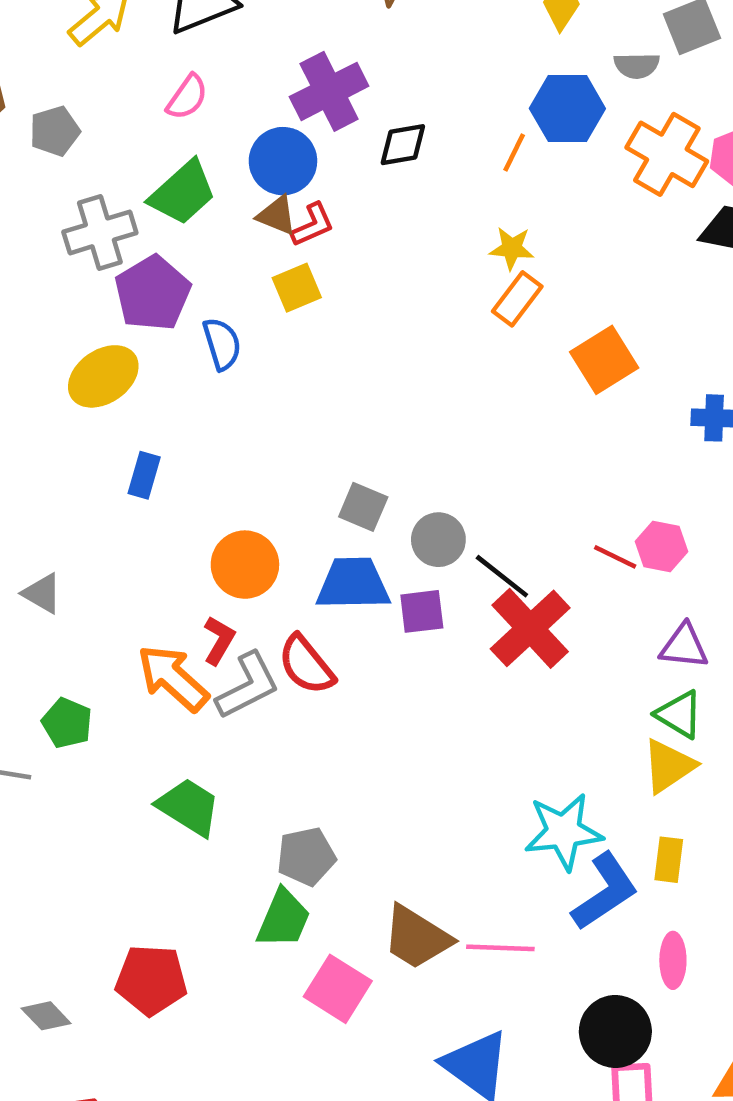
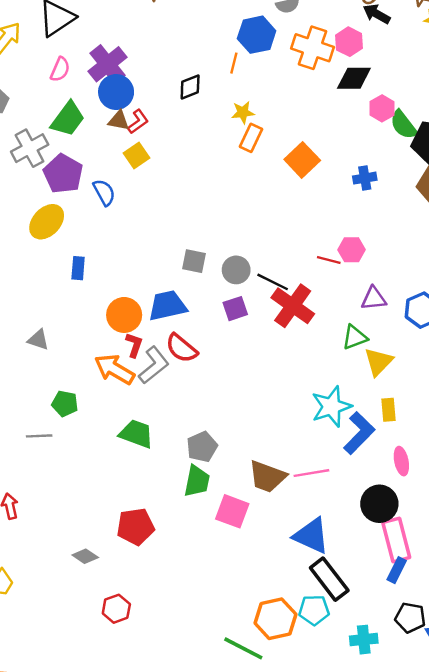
purple cross: (329, 91) -> (108, 64), moved
black diamond: (403, 145) -> (190, 87), moved
orange circle: (245, 565) -> (124, 315), moved
blue trapezoid: (353, 584) -> (167, 306), moved
green triangle: (679, 714) -> (355, 337), moved, turned -40

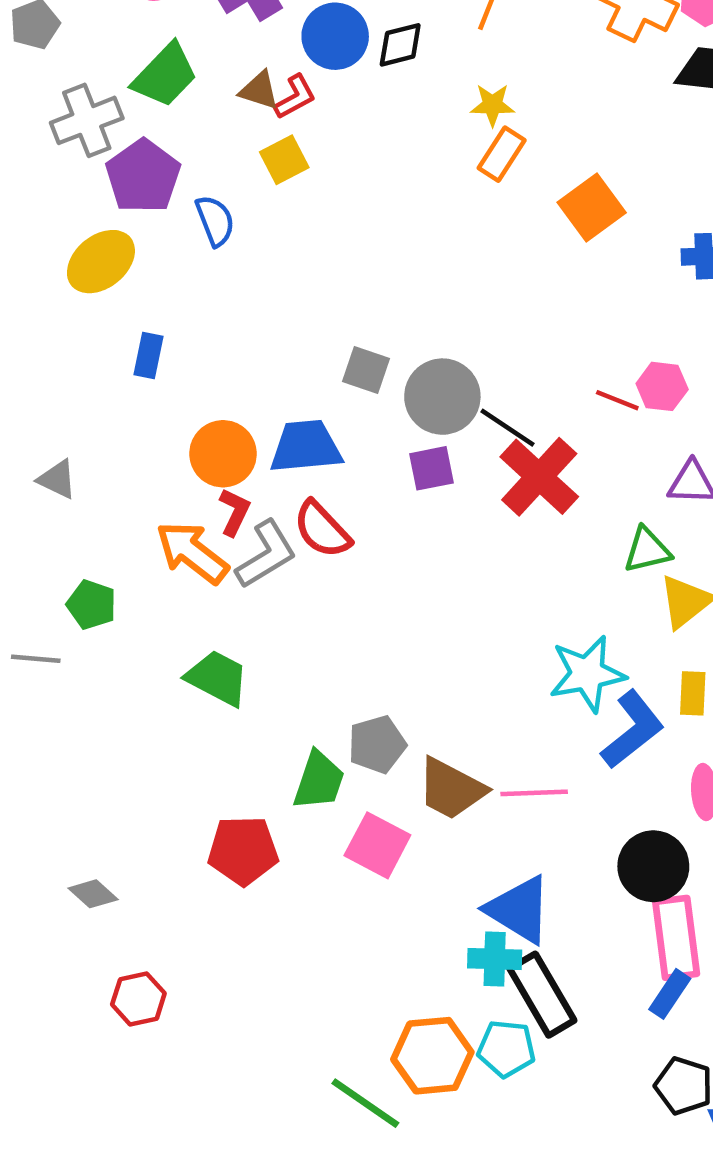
blue circle: (116, 92) -> (335, 36), moved
gray circle: (236, 270) -> (442, 397), size x1.4
gray pentagon: (202, 447) -> (377, 744), moved
red pentagon: (135, 527) -> (243, 850), moved
cyan cross: (364, 640) -> (495, 959), moved

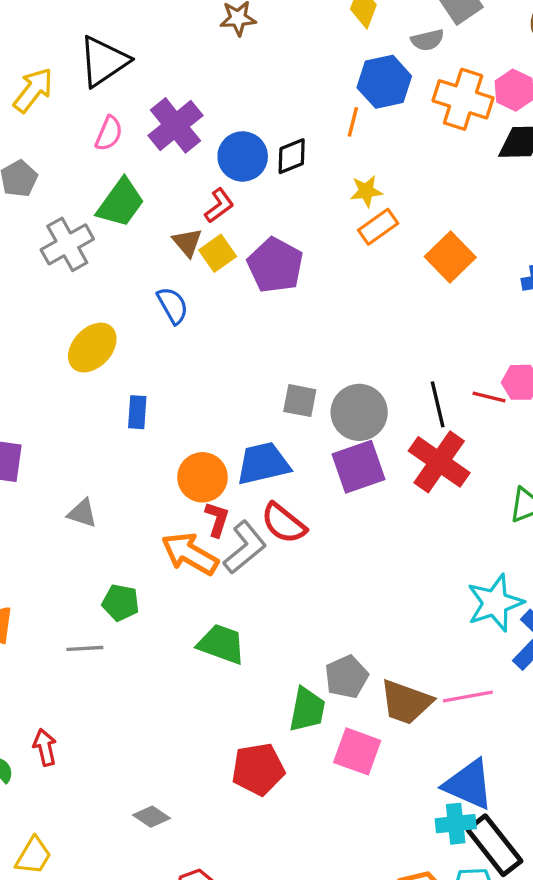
brown triangle: (259, 90) -> (187, 242), moved, turned 40
orange rectangle: (502, 154) -> (378, 227), turned 30
purple pentagon: (143, 176) -> (275, 265), moved
black line: (508, 428) -> (438, 404), moved, turned 51
purple square: (432, 468) -> (358, 467), size x1.5

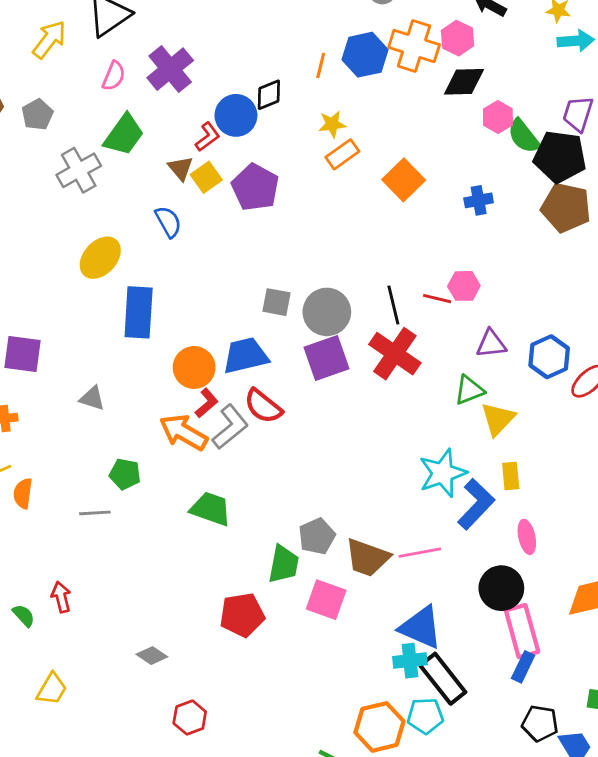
blue hexagon: (384, 82) -> (365, 55), moved
blue circle: (243, 156) -> (236, 115), moved
blue rectangle: (137, 412) -> (139, 312), size x1.8
red L-shape: (217, 519) -> (207, 403), turned 32

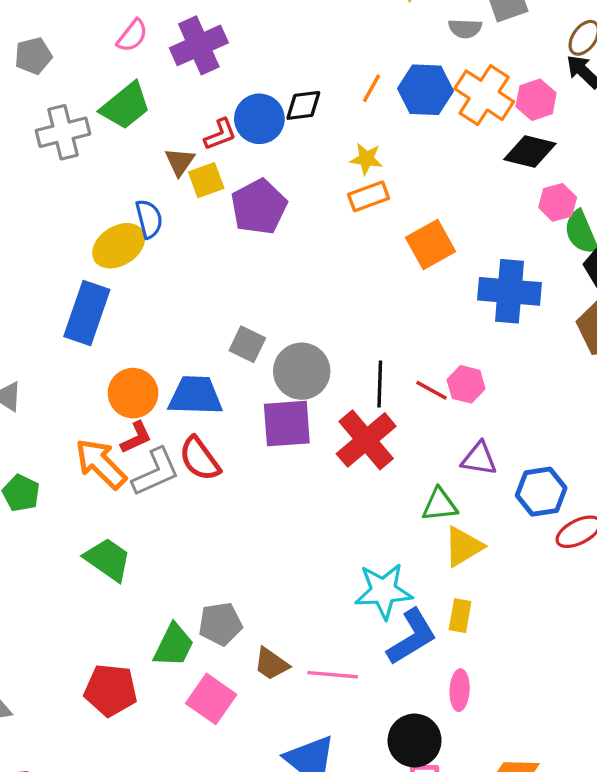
blue cross: (479, 200) -> (510, 291), size x1.8
yellow ellipse: (100, 258) -> (119, 246), moved
brown trapezoid: (367, 558) -> (271, 664), size x0.7

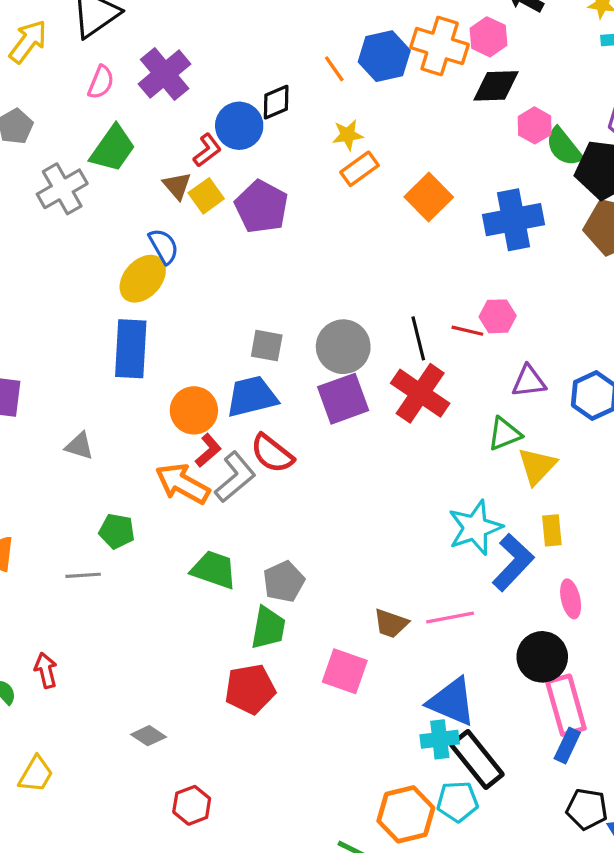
orange line: (371, 88) -> (334, 69), turned -48
gray square: (247, 344) -> (267, 346), moved
gray pentagon: (220, 624) -> (284, 582), moved
green trapezoid: (174, 645) -> (268, 628), moved

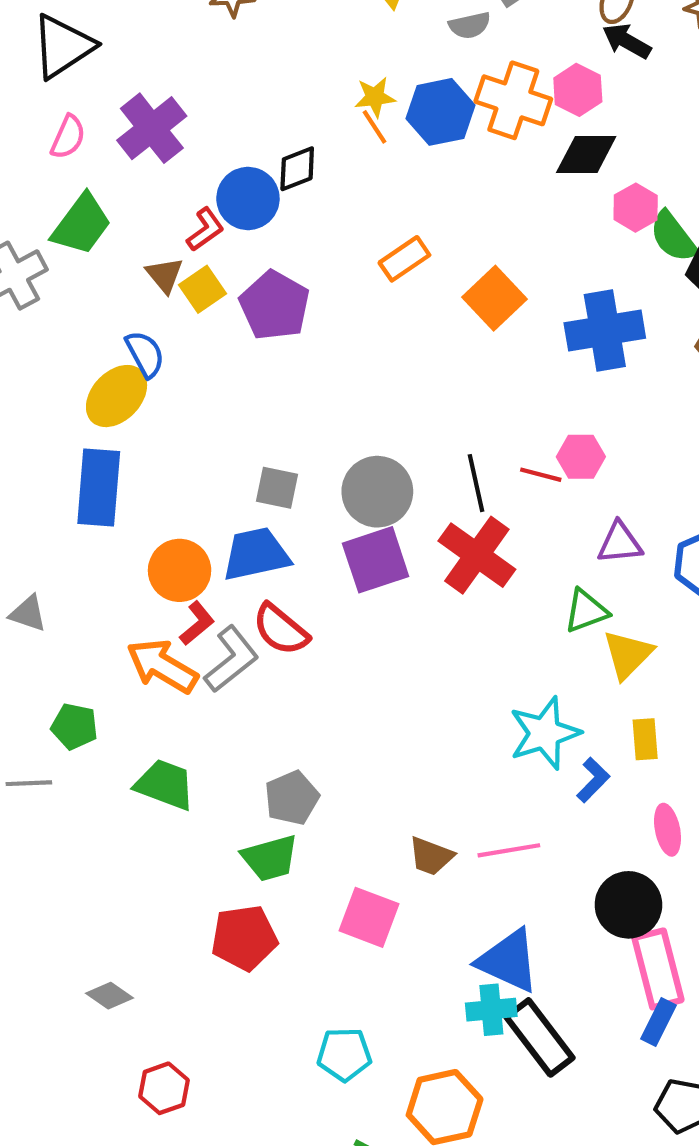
yellow star: (348, 135) -> (375, 97), moved
blue L-shape: (513, 562) -> (593, 780), size x0.6
green trapezoid: (214, 570) -> (165, 785), moved
green trapezoid: (268, 628) -> (270, 858), turned 63
cyan pentagon: (457, 802) -> (344, 1054), moved

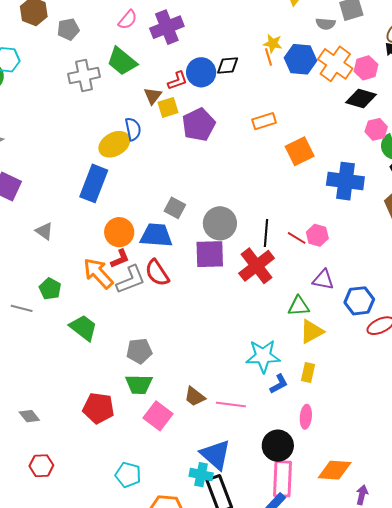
green trapezoid: (81, 224) -> (122, 61), turned 76
green trapezoid: (270, 858) -> (139, 384), moved

